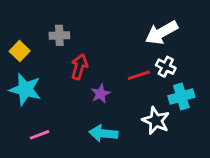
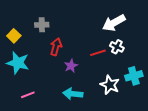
cyan cross: (181, 96) -> (134, 76), moved

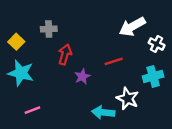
white cross: (117, 47) -> (157, 44), moved
cyan cross: (134, 76) -> (153, 76), moved
cyan arrow: (73, 94) -> (103, 112), moved

